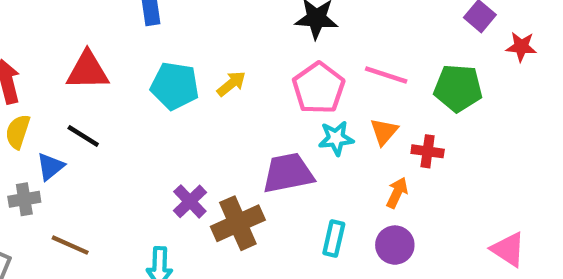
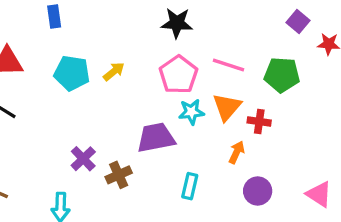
orange triangle: (384, 132) -> (227, 107), size x1.4
brown cross: (238, 223) -> (119, 175), size x0.7
purple circle: (395, 245) -> (258, 191), moved

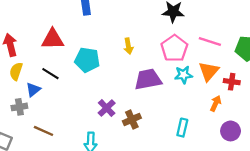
yellow arrow: (114, 71) -> (128, 46), turned 119
cyan pentagon: (72, 73) -> (87, 60), moved
purple trapezoid: (156, 138) -> (148, 79), moved

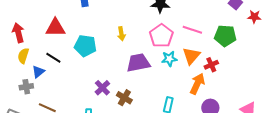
red cross: (232, 82) -> (211, 65), turned -32
orange arrow: (216, 103) -> (197, 84), size x1.5
brown cross: (132, 120) -> (124, 98), turned -35

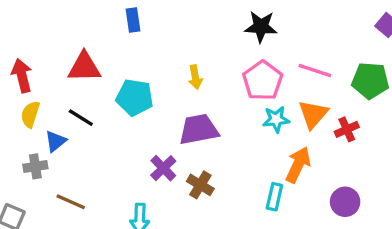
purple trapezoid: (138, 63) -> (199, 129), moved
orange arrow: (197, 84) -> (298, 165), moved

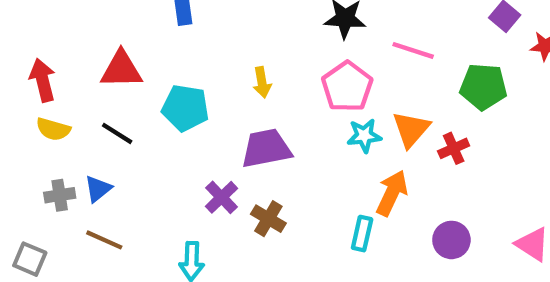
pink line: (315, 70) -> (413, 50), moved
yellow semicircle: (30, 114) -> (53, 129), turned -92
blue triangle: (56, 141) -> (98, 189), moved

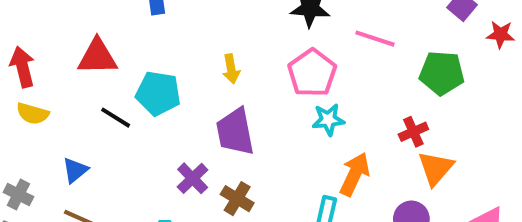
orange triangle: (411, 129) -> (436, 168), moved
black line: (117, 133) -> (116, 118), moved
purple trapezoid: (266, 148) -> (235, 132), turned -90
gray cross: (60, 195) -> (18, 195), moved, turned 36

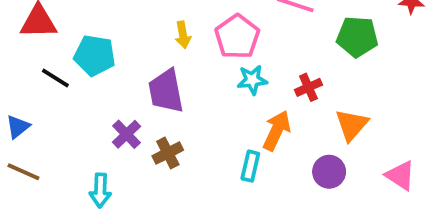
yellow arrow: (231, 69) -> (183, 35), moved
red cross: (413, 132) -> (308, 87), moved
brown cross: (237, 199) -> (168, 153), turned 32

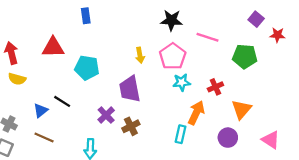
black line: (55, 78) -> (62, 101), moved

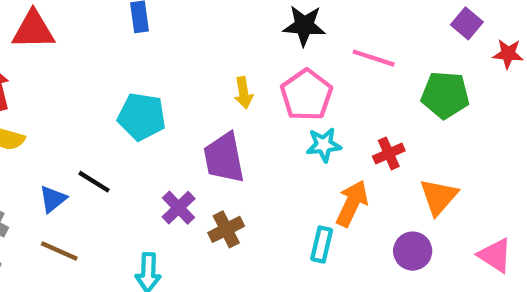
red triangle: (53, 47) -> (33, 30), moved

